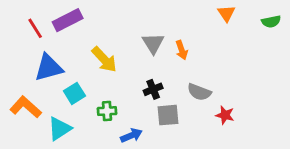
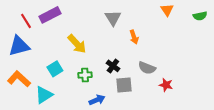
gray triangle: (153, 43) -> (113, 18), moved
blue triangle: (49, 68) -> (19, 46), moved
black cross: (153, 89) -> (113, 66), turned -32
green cross: (107, 111) -> (85, 75), moved

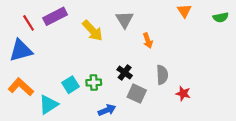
yellow arrow: (77, 44) -> (93, 31), moved
gray semicircle: (147, 68) -> (162, 75), turned -114
cyan square: (55, 69) -> (71, 85), moved
gray square: (124, 85) -> (137, 94), turned 30

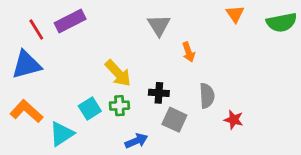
green semicircle: (221, 17) -> (282, 22), size x1.5
yellow arrow: (93, 31) -> (118, 73), moved
black cross: (125, 73) -> (159, 93), turned -32

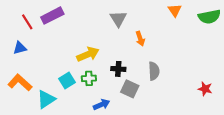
blue triangle: (26, 65) -> (20, 48), size x0.6
yellow arrow: (118, 73) -> (88, 54), turned -70
red star: (234, 120) -> (205, 89), moved

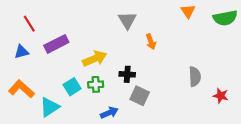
purple rectangle: (52, 16) -> (56, 44), moved
gray semicircle: (154, 71) -> (195, 77), moved

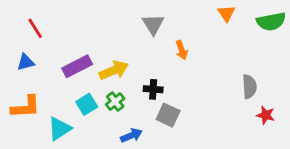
purple rectangle: (56, 44) -> (77, 66), moved
gray semicircle: (195, 77) -> (249, 87), moved
green cross: (96, 84) -> (115, 102), turned -35
orange L-shape: (21, 89) -> (26, 107), turned 135

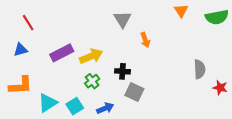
cyan square: (87, 104) -> (75, 106), moved
red star: (266, 115) -> (220, 88), moved

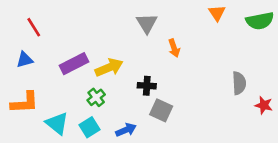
green cross: (92, 81) -> (96, 97), moved
cyan triangle: (48, 103) -> (57, 123), turned -48

